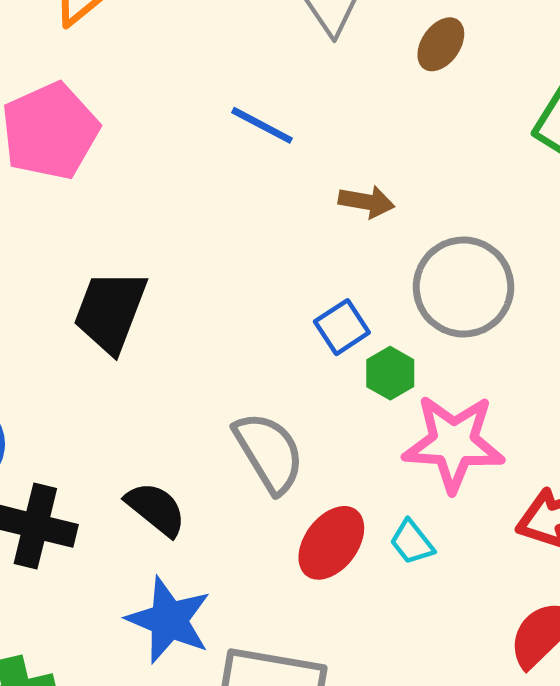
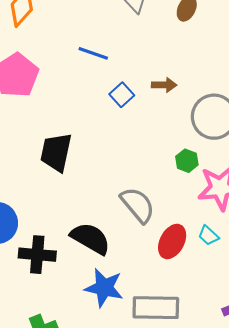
blue line: (262, 125) -> (93, 53), moved
blue square: (342, 327) -> (122, 95), moved
black semicircle: (156, 509) -> (90, 238), size x1.4

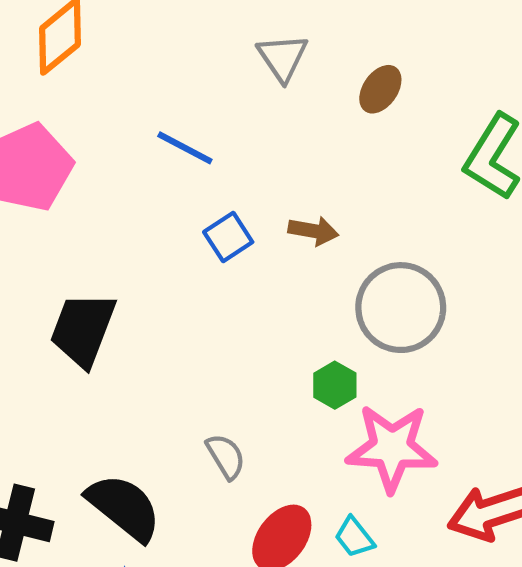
gray semicircle: (138, 205) -> (226, 456), size x0.6

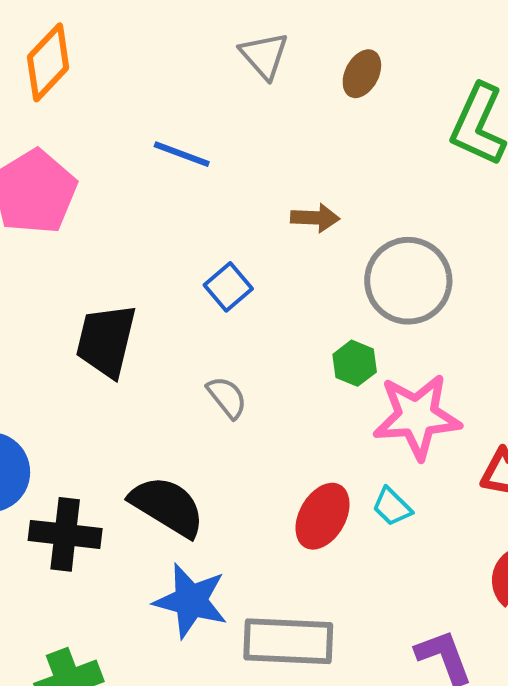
blue square: (228, 237) -> (228, 287), moved
gray semicircle: (226, 456) -> (227, 397), moved

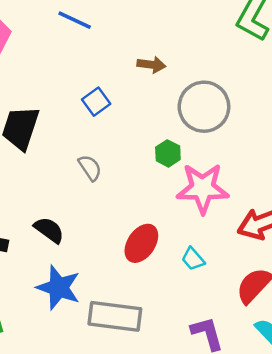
black semicircle: (167, 506) -> (49, 230), size x0.7
cyan trapezoid: (392, 507) -> (193, 259), moved

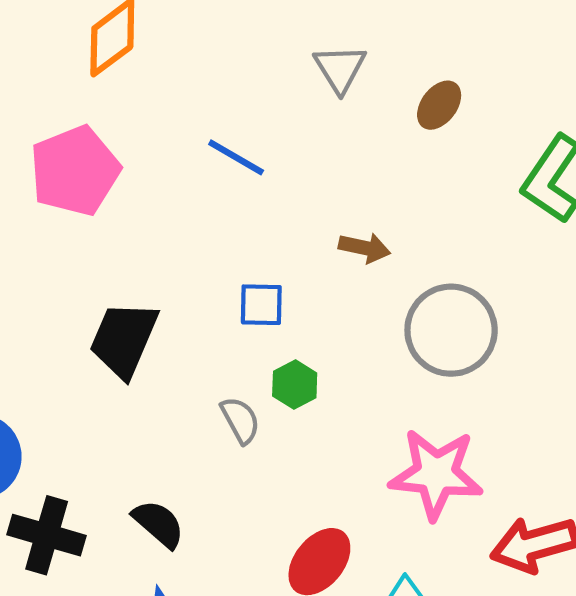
blue square: (96, 102) -> (261, 305), turned 32
green hexagon: (168, 153) -> (295, 384), moved

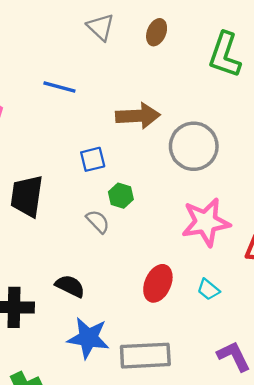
brown arrow: (364, 248) -> (138, 116), size x1.6

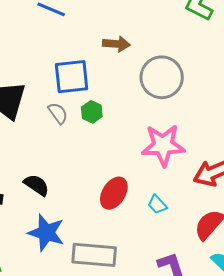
brown arrow: (138, 116) -> (116, 44), size x0.7
blue square: (93, 159) -> (72, 77), size x1.6
gray semicircle: (98, 222) -> (58, 113), moved

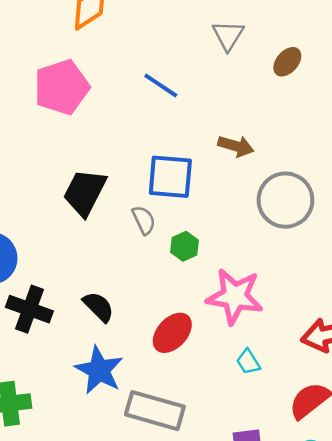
green hexagon: (92, 112) -> (185, 246), moved
pink star: (163, 145) -> (235, 296), moved
red ellipse: (114, 193) -> (172, 333), moved

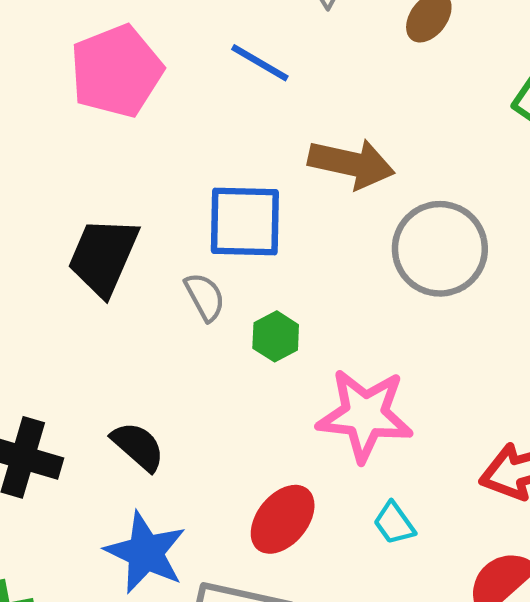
blue line: (161, 86) -> (260, 63), moved
pink pentagon: (62, 87) -> (116, 71), moved
brown arrow: (236, 146) -> (351, 164), size x1.4
red ellipse: (172, 333) -> (283, 519), moved

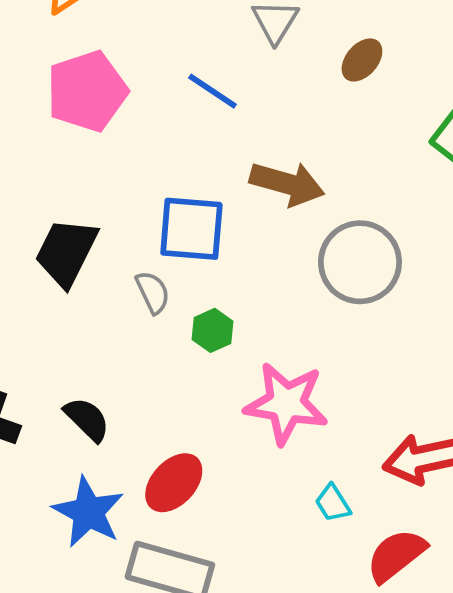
red ellipse: (283, 519) -> (174, 483), moved
cyan trapezoid: (394, 523) -> (333, 503), moved

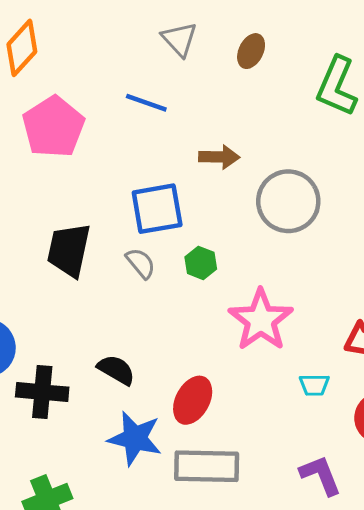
brown arrow: (287, 184) -> (219, 157), size x0.7
green hexagon: (213, 330) -> (201, 263), moved
pink star: (286, 403) -> (261, 320), turned -30
cyan trapezoid: (333, 503) -> (314, 385), turned -44

